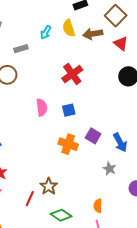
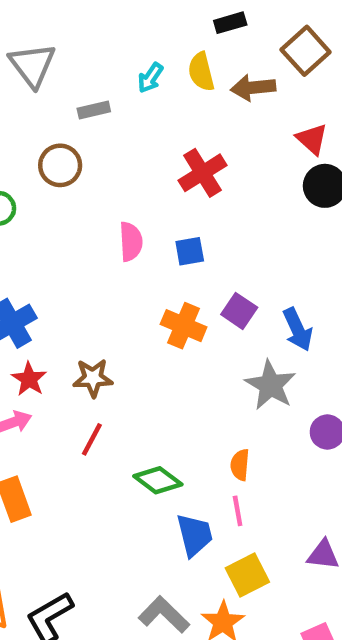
red triangle: (121, 43) -> (312, 139), moved
gray star: (109, 169) -> (270, 385), size x1.6
brown star: (49, 186) -> (93, 378), moved, turned 30

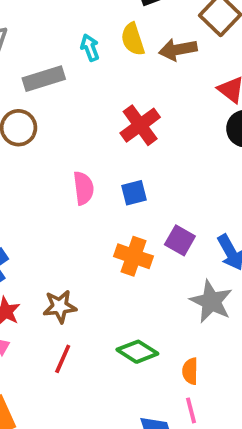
cyan arrow: (150, 78) -> (90, 48), turned 130
gray rectangle: (94, 110) -> (44, 79), size x1.5
green diamond: (158, 480) -> (137, 352), moved

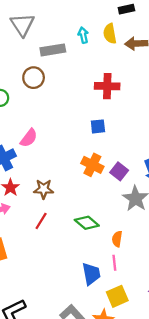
red cross: (140, 125) -> (107, 86), turned 30
pink semicircle: (83, 188) -> (29, 138), moved, turned 36
purple square: (180, 240) -> (119, 171), moved

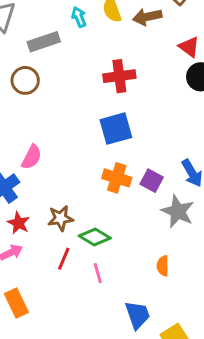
blue square: (98, 126) -> (116, 129), size x1.6
green diamond: (87, 223) -> (95, 237), moved
pink line: (114, 263) -> (98, 273), moved

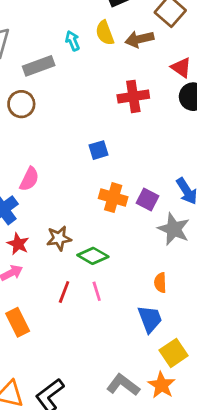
red cross: (119, 76) -> (133, 96), moved
blue square: (116, 129) -> (99, 150), moved, size x0.6
red line: (64, 259) -> (64, 292), moved
blue trapezoid: (137, 315) -> (150, 319), moved

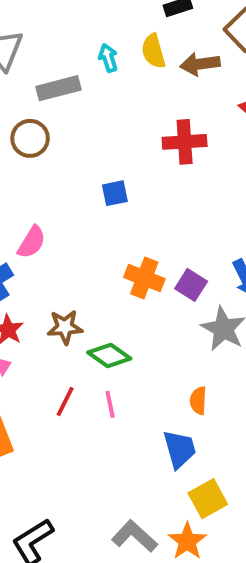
blue square: (99, 150) -> (115, 193), moved

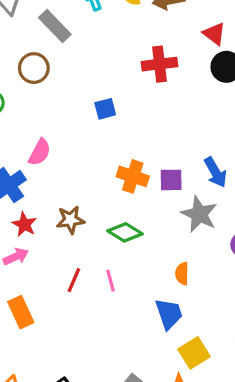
gray rectangle: (59, 88) -> (55, 26), turned 64
purple square: (191, 285) -> (171, 180), turned -30
green diamond: (109, 355) -> (125, 232), moved

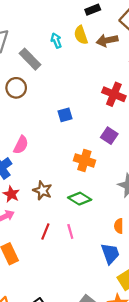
red cross: (159, 64) -> (114, 94), moved, turned 30
purple square: (171, 180) -> (109, 136), moved, turned 35
brown star: (70, 220) -> (42, 191), turned 30

